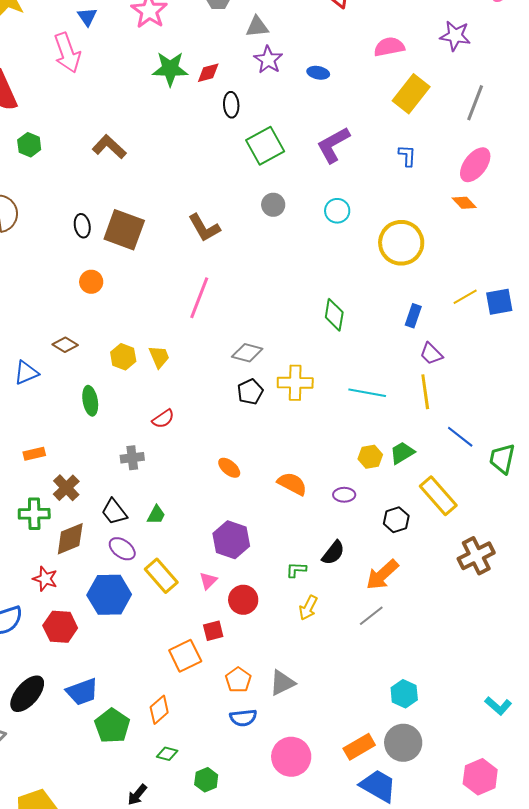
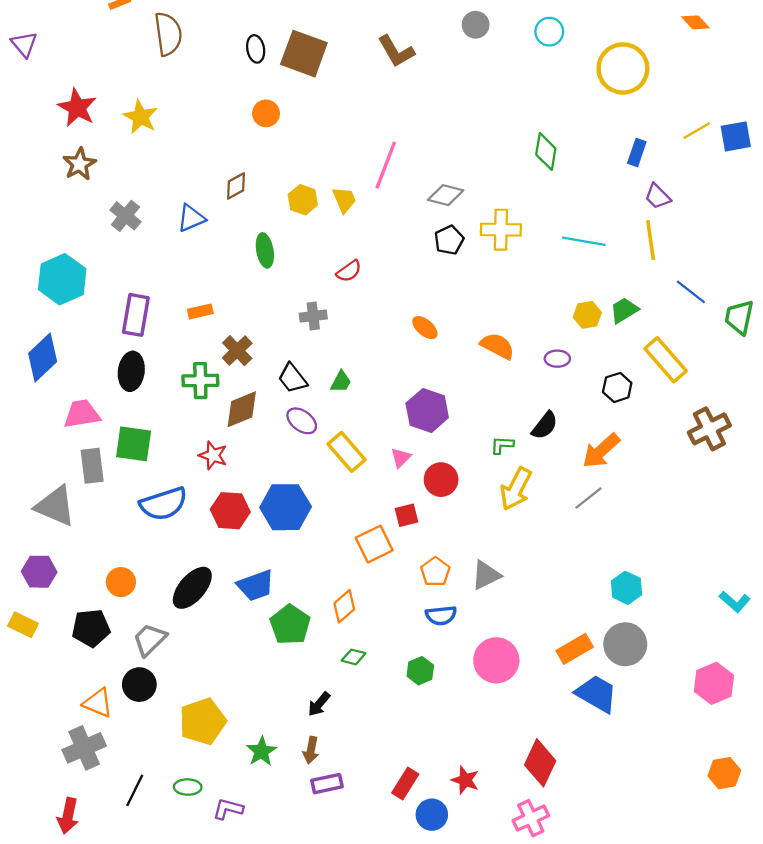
pink line: (199, 298) -> (386, 165), moved
brown diamond: (65, 345) -> (236, 186), turned -60
blue hexagon: (109, 595) -> (286, 507), moved
yellow arrow: (308, 608) -> (516, 489), size x1.5
green hexagon: (206, 780) -> (420, 671), moved

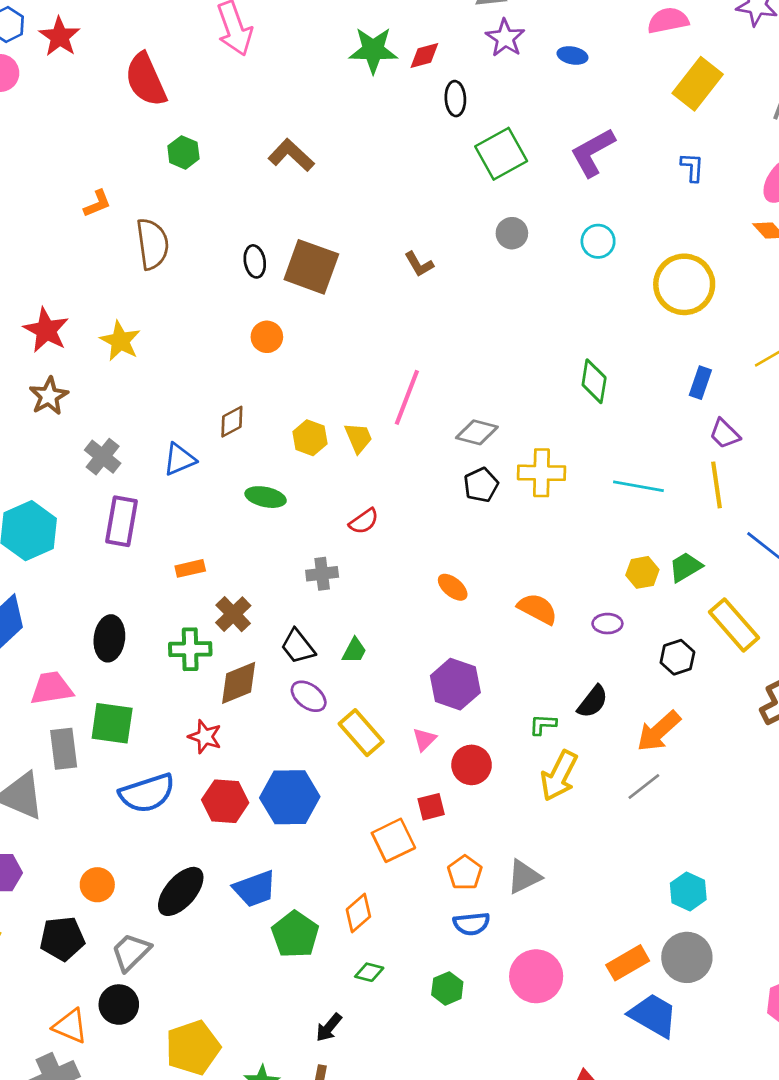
brown L-shape: (396, 51) -> (419, 264), size x0.7
green ellipse: (265, 250) -> (266, 497), turned -68
purple rectangle: (136, 315) -> (121, 521), moved

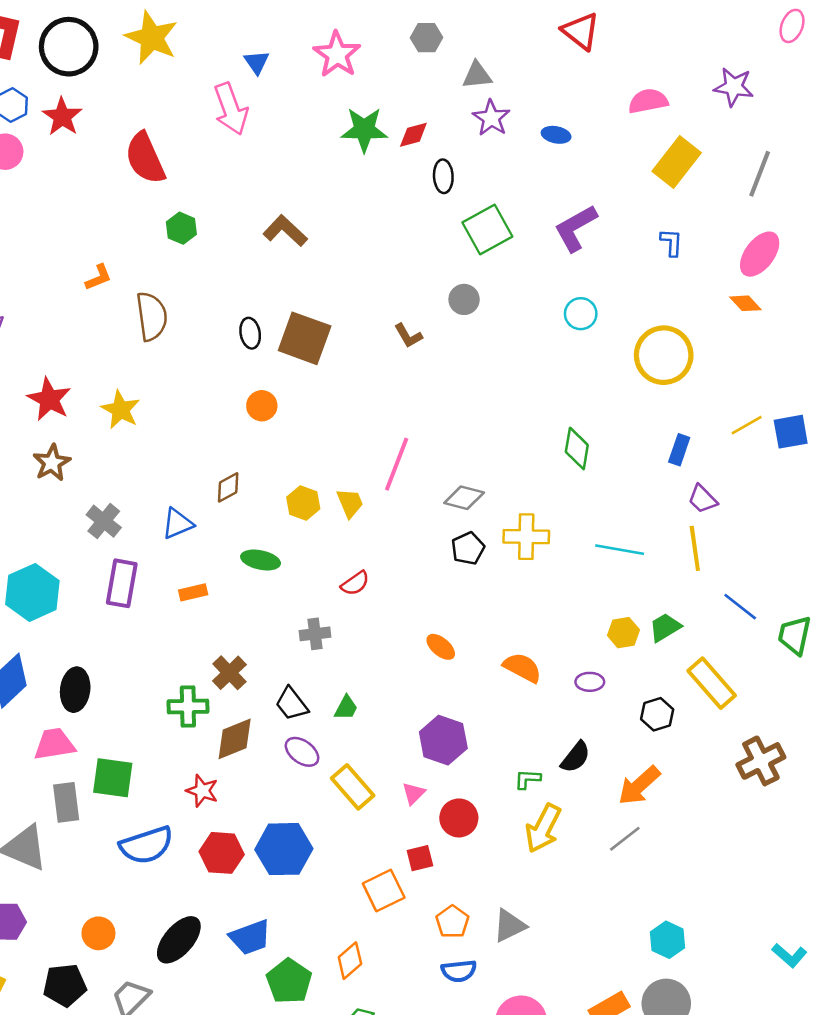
gray circle: (512, 233) -> (464, 299), moved
orange rectangle: (190, 568) -> (193, 592), moved
black ellipse: (109, 638) -> (75, 690), moved

